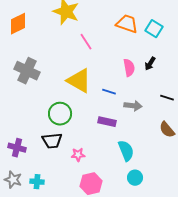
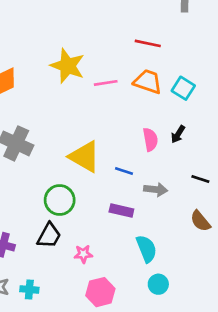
pink line: (86, 42) -> (106, 83), moved, turned -66
black trapezoid: (52, 141) -> (49, 236), turned -55

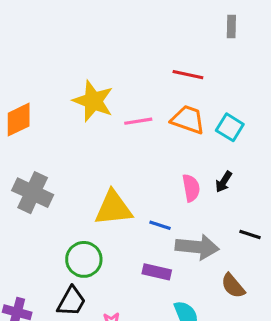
yellow triangle: (85, 157) -> (113, 208), turned -36
gray arrow: (156, 189) -> (197, 247), size x1.5
brown semicircle: (200, 221) -> (233, 286), moved

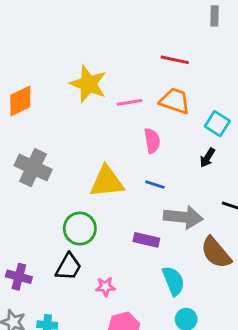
cyan square: (230, 127) -> (217, 124), moved
pink semicircle: (191, 188) -> (152, 141), moved
blue line: (160, 225) -> (155, 185), moved
brown semicircle: (233, 286) -> (216, 253), size x1.4

